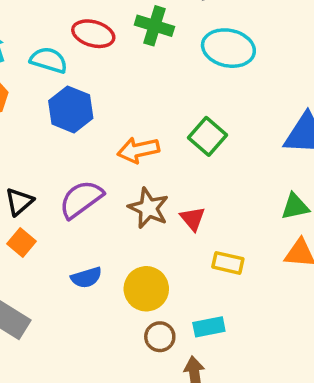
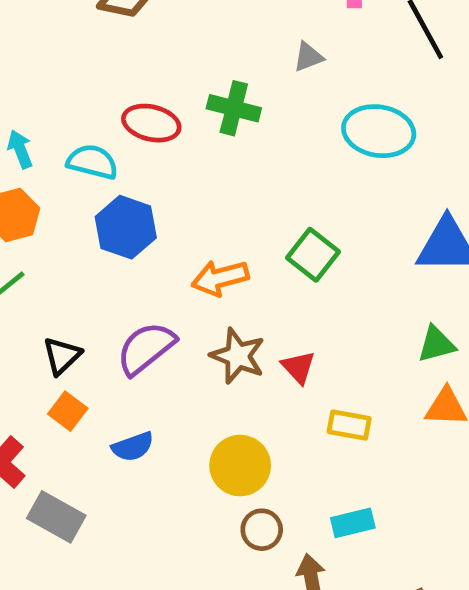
cyan ellipse: (228, 48) -> (379, 131), moved
blue semicircle: (86, 278) -> (133, 447), moved
cyan rectangle: (209, 327) -> (353, 523), moved

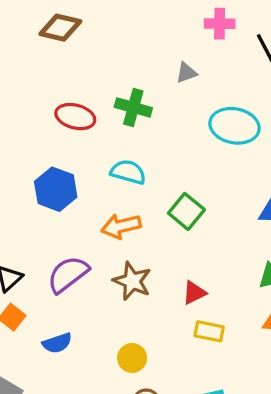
cyan semicircle: (92, 162) -> (128, 172), moved
red triangle: (298, 367) -> (194, 293), moved, turned 45
yellow circle: (240, 466) -> (132, 358), size x0.7

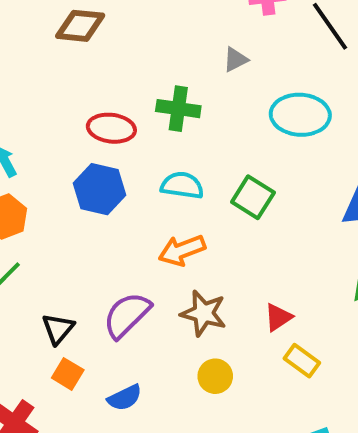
blue hexagon: (56, 189) -> (99, 189), moved
green square: (186, 211) -> (253, 197), moved
yellow rectangle: (209, 331) -> (302, 361), turned 32
yellow circle: (132, 358) -> (215, 376), moved

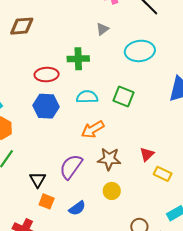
yellow circle: (215, 376) -> (112, 191), moved

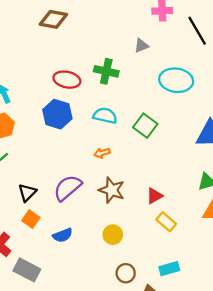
orange arrow: (93, 129) -> (102, 153), size x0.6
yellow circle: (112, 191) -> (113, 235), moved

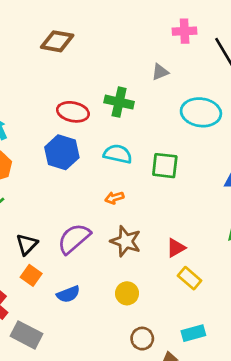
green square: (145, 126) -> (165, 166), turned -30

